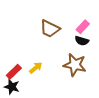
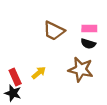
pink rectangle: (83, 27) -> (89, 29), turned 48
red rectangle: (14, 72) -> (15, 77), turned -70

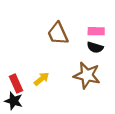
brown trapezoid: (54, 31) -> (58, 33), turned 40

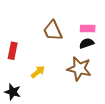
black semicircle: (95, 47) -> (87, 43), turned 144
red rectangle: (16, 83) -> (13, 51), moved, turned 35

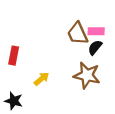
brown trapezoid: (53, 31) -> (78, 34), moved
black semicircle: (87, 43) -> (95, 47), turned -32

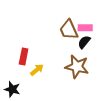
red rectangle: (14, 56) -> (24, 56), moved

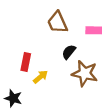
brown trapezoid: (69, 30) -> (57, 22), moved
black semicircle: (84, 42) -> (69, 52), moved

